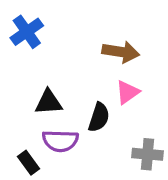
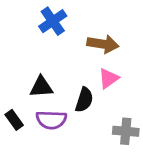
blue cross: (27, 32) -> (53, 21), moved
black rectangle: (28, 163) -> (14, 120), moved

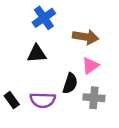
black triangle: (41, 87) -> (37, 54), moved
gray cross: (126, 131) -> (94, 98), moved

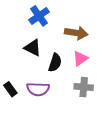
black triangle: (37, 54) -> (33, 48), turned 30
black semicircle: (70, 83) -> (55, 63), moved

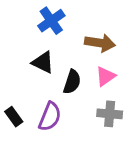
purple semicircle: (38, 89) -> (50, 117), turned -70

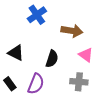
black triangle: (43, 62) -> (16, 53), moved
pink triangle: (105, 76) -> (86, 55), moved, turned -49

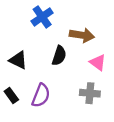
black semicircle: (52, 59) -> (59, 56), moved

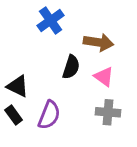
black triangle: (18, 60) -> (18, 86), moved
pink triangle: (98, 62) -> (104, 77), moved

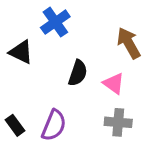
brown arrow: (98, 42) -> (129, 43), moved, turned -128
black triangle: (18, 86) -> (21, 52), moved

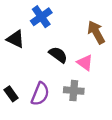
black semicircle: (78, 73) -> (58, 55), turned -72
gray cross: (118, 122) -> (74, 91), moved

